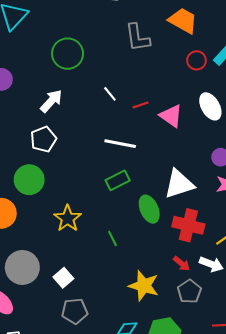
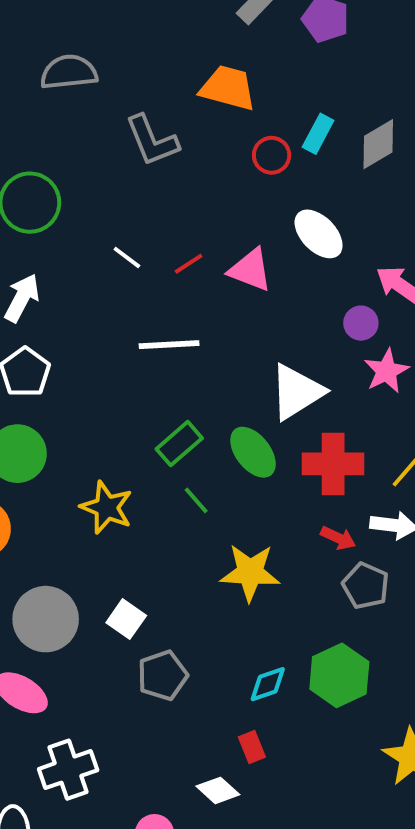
green rectangle: (118, 180) -> (179, 444), moved
green line: (113, 239) -> (196, 500), moved
yellow star: (144, 286) -> (250, 572), moved

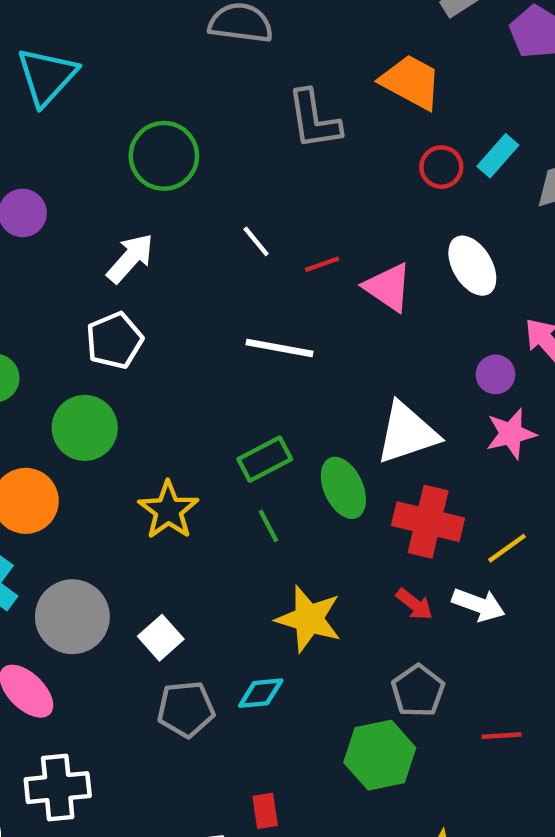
gray pentagon: (366, 586) -> (418, 691), moved
cyan diamond: (268, 684) -> (261, 693), moved

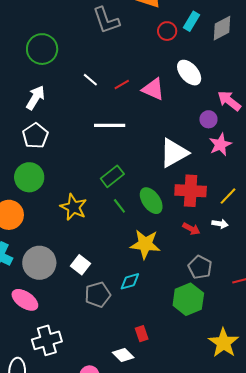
green ellipse: (343, 488) -> (151, 201), moved
white arrow: (479, 605) -> (220, 224), size x0.7

